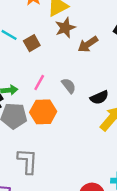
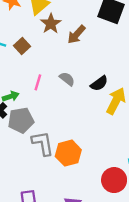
orange hexagon: (43, 112) -> (68, 153), moved
gray L-shape: (28, 161) -> (43, 143), moved

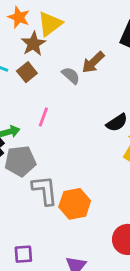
brown star: (51, 24) -> (33, 44), moved
gray semicircle: (67, 79) -> (71, 76), moved

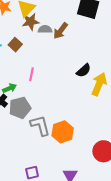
brown star: (33, 44) -> (31, 22), moved, turned 30
gray semicircle: (71, 76) -> (45, 29), moved, turned -32

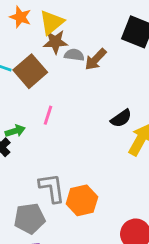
brown square: (15, 45) -> (30, 71), size x1.6
gray pentagon: (20, 108) -> (30, 219), moved

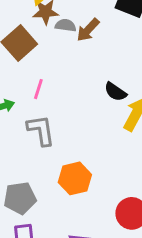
black semicircle: (121, 118) -> (115, 92), turned 70
gray L-shape: (52, 188) -> (41, 130), moved

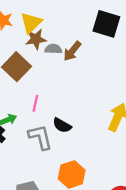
black semicircle: (115, 92) -> (62, 125), moved

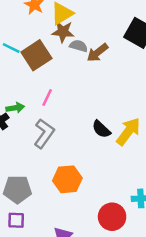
black semicircle: (62, 125) -> (101, 129), moved
gray L-shape: (40, 137) -> (44, 133), turned 36

